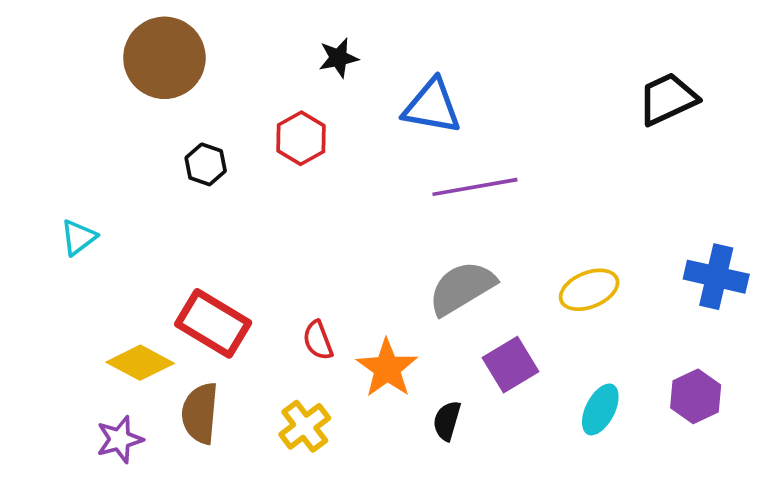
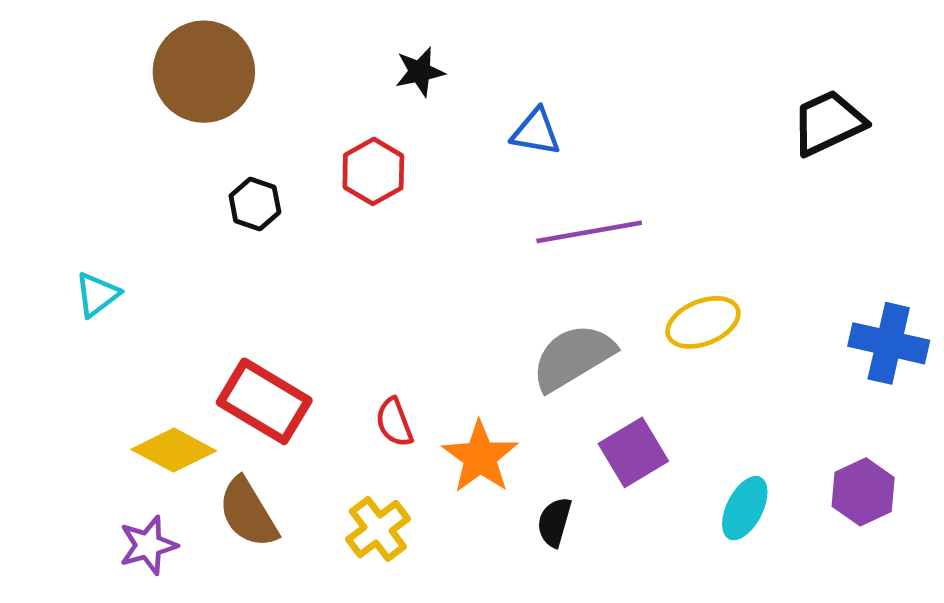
blue triangle: (432, 106) -> (536, 132), size x0.7
yellow ellipse: (589, 290) -> (703, 322), moved
brown semicircle: (200, 413) -> (248, 513), turned -36

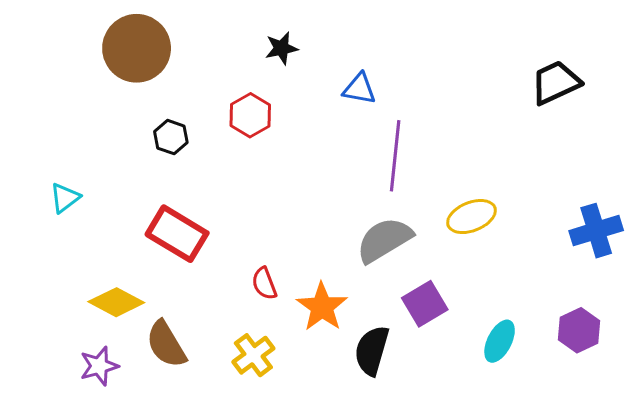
purple line: (589, 232) -> (395, 156), turned -74
blue cross: (889, 343) -> (596, 231), turned -30
red rectangle: (264, 401) -> (177, 234), moved
black semicircle: (554, 522) -> (372, 351), size x1.5

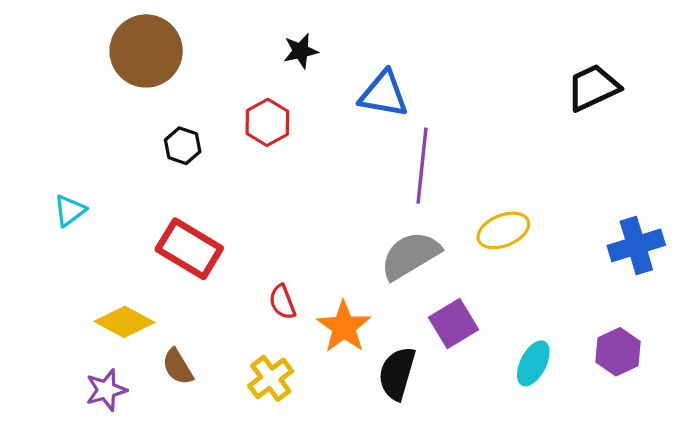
blue triangle: (359, 89) -> (384, 94), size x1.4
brown semicircle: (166, 344) -> (178, 367), size x0.7

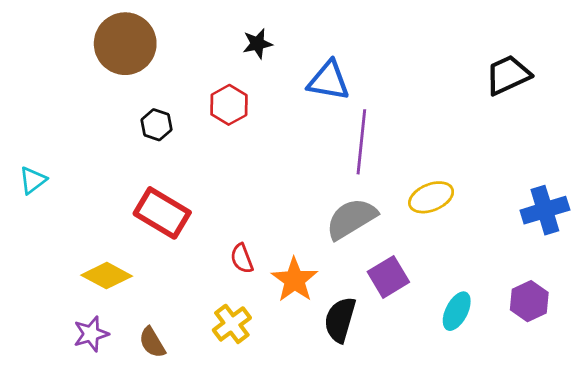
cyan triangle: (70, 211) -> (33, 180), moved
brown semicircle: (178, 367) -> (152, 342), moved

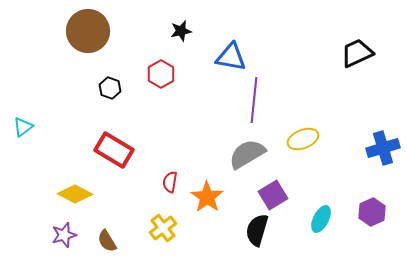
red semicircle: (242, 258) -> (170, 182), turned 30
black semicircle: (340, 320) -> (257, 230), moved

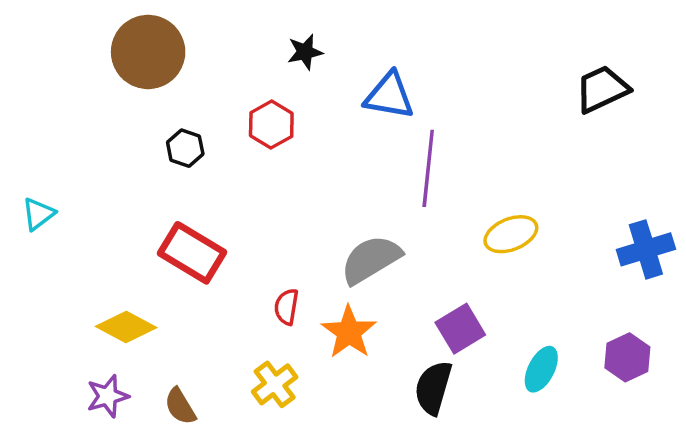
gray semicircle: (247, 154) -> (371, 260), moved

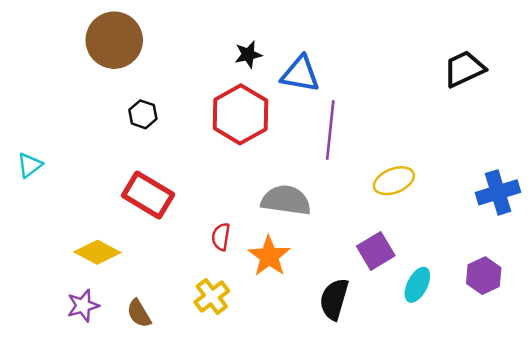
black star: (305, 52) -> (248, 55), moved
red hexagon: (271, 124) -> (240, 114), moved, size x1.6
gray semicircle: (371, 260) -> (286, 200), turned 39
purple square: (460, 329) -> (376, 251), moved

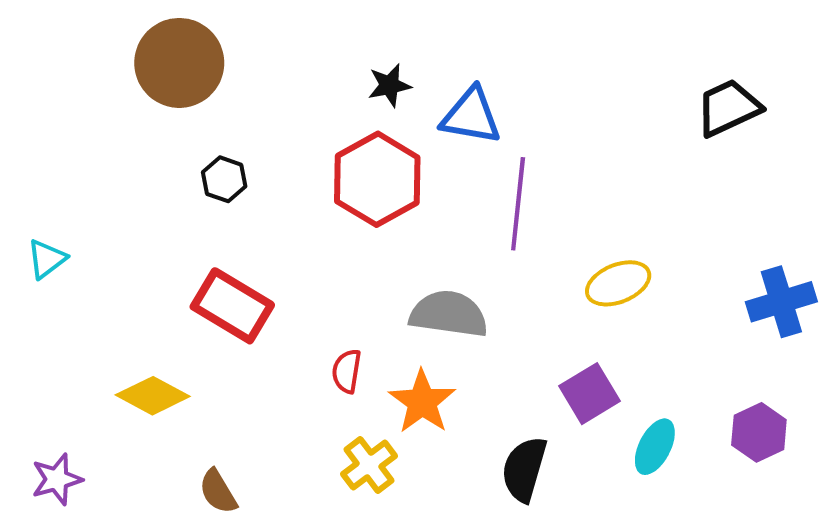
yellow cross: (212, 296) -> (369, 465), moved
purple star: (83, 306) -> (57, 479), moved

